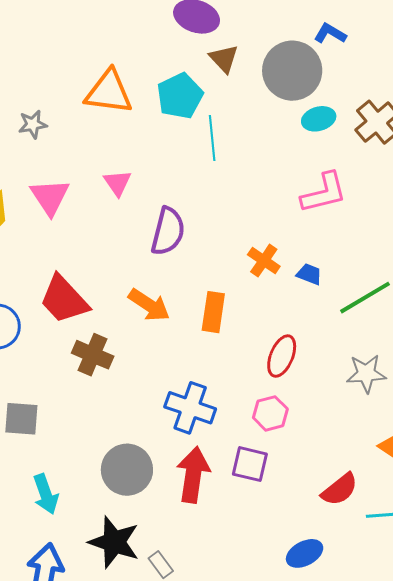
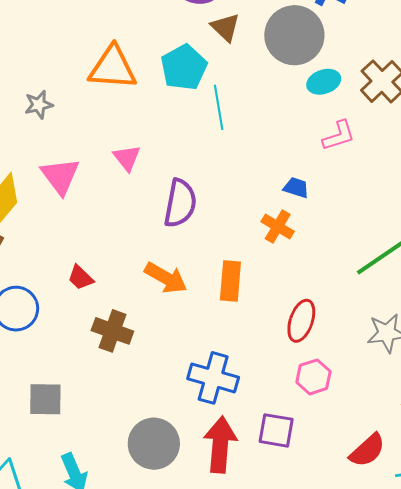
pink L-shape: (324, 193) -> (339, 136), moved, size x0.7
blue trapezoid: (309, 274) -> (296, 188), moved
red trapezoid: (64, 299) -> (80, 278), size x0.5
pink hexagon: (270, 413) -> (313, 377), moved

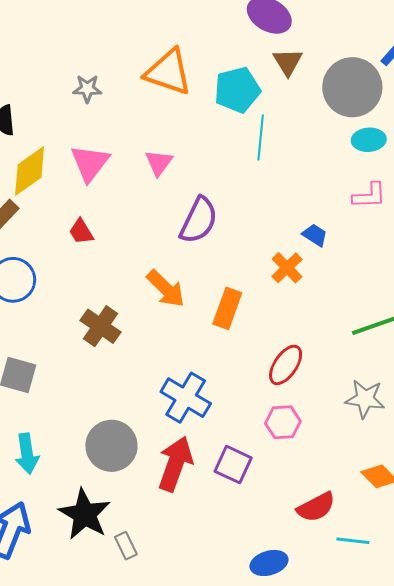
red trapezoid: (80, 278) -> (81, 232), moved

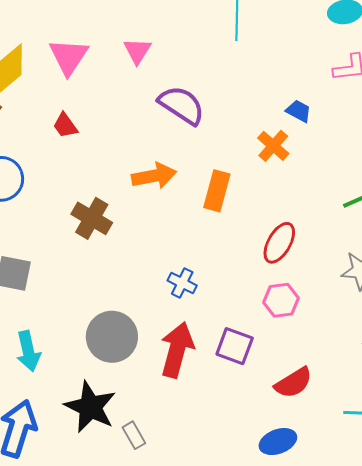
purple semicircle: (199, 220) -> (182, 105), turned -78
orange arrow: (166, 289) -> (154, 176), turned -51
blue cross: (186, 398) -> (182, 283), size x0.6
red semicircle: (316, 507) -> (293, 383), moved

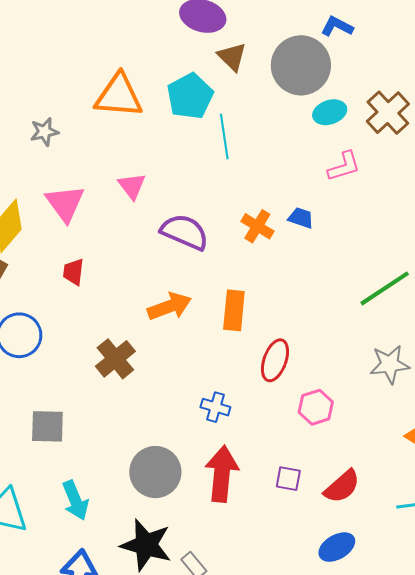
red trapezoid: (65, 126) -> (73, 272), turned 52
orange cross: (273, 146) -> (257, 226), moved
brown cross: (92, 218) -> (115, 359), turned 30
red ellipse: (279, 243) -> (275, 360), moved
purple square: (235, 346) -> (288, 479), moved, size x0.7

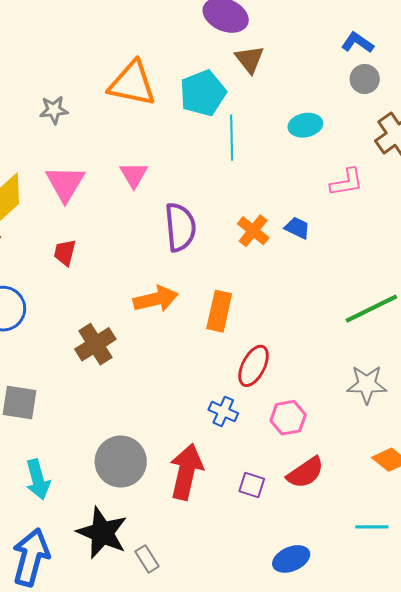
gray circle: (301, 65) -> (365, 79), moved, size x0.5
cyan ellipse: (330, 112) -> (305, 125), moved
purple semicircle: (185, 232) -> (180, 227), turned 54
blue cross: (215, 407) -> (223, 411), moved
red semicircle: (342, 486) -> (305, 473), moved

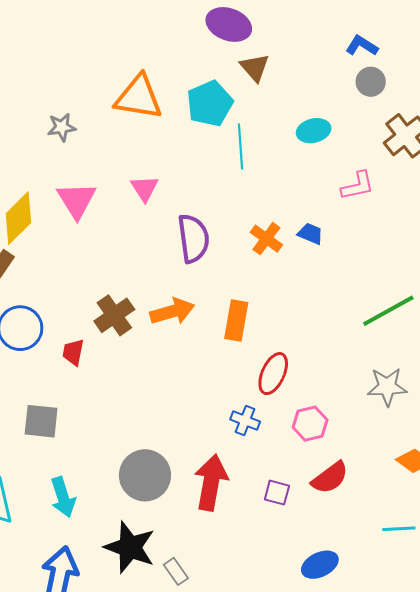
red trapezoid: (65, 253) -> (73, 352), moved
brown cross: (95, 344) -> (114, 315), moved

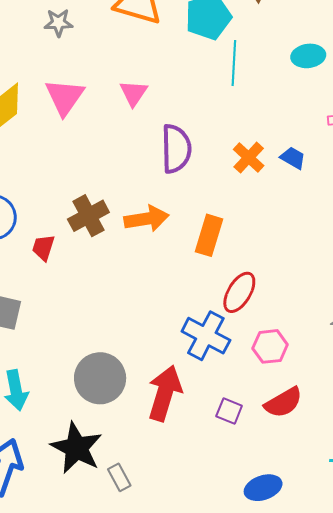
blue cross: (245, 421) -> (206, 336), size x1.6

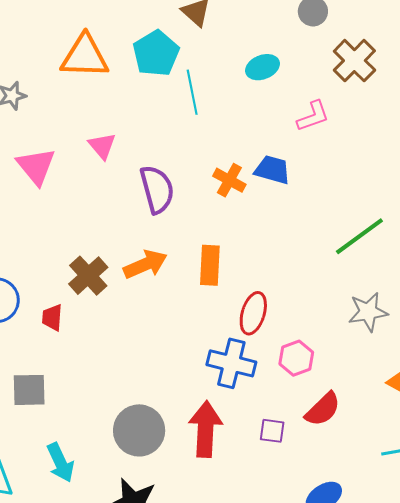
blue trapezoid: (293, 158) -> (272, 170), size x1.4

